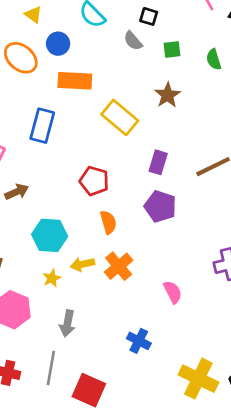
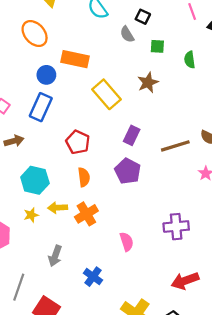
blue circle: (58, 44) -> (46, 75), moved
blue rectangle: (42, 126) -> (41, 107), moved
gray arrow: (67, 323) -> (55, 256), moved

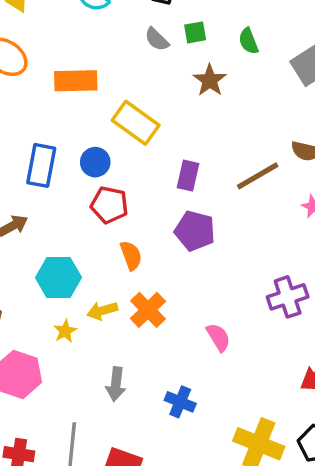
gray semicircle: (127, 34) -> (157, 39), moved
blue circle: (46, 75) -> (95, 162), moved
brown star: (148, 83) -> (210, 80), moved

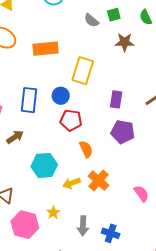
brown star: (210, 80) -> (125, 42), turned -30
yellow rectangle: (136, 123) -> (83, 71), turned 76
yellow star: (65, 331) -> (53, 213), moved
blue cross: (180, 402) -> (111, 233), moved

